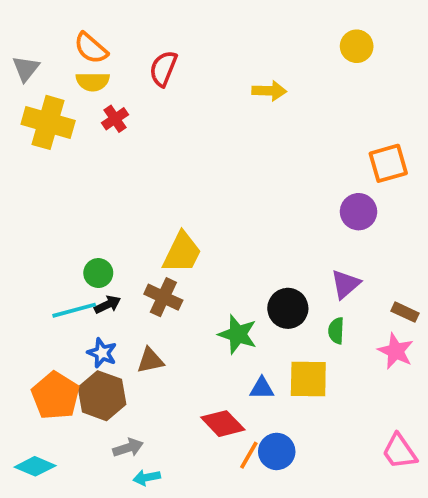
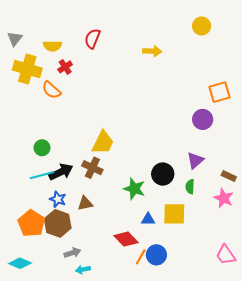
orange semicircle: (91, 48) -> (51, 90), moved
green circle: (98, 273) -> (42, 148), moved
black arrow: (108, 305) -> (61, 172), size x1.6

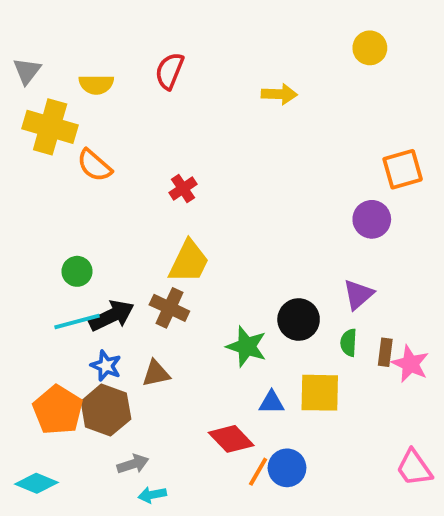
red cross: (65, 67) -> (183, 188), moved
brown rectangle: (229, 176) -> (385, 352), moved, turned 72

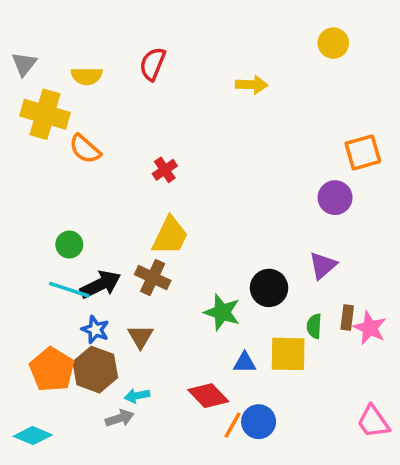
cyan line: (77, 321) -> (69, 290), turned 33
green semicircle: (349, 343) -> (314, 326), moved
brown triangle: (156, 373) -> (140, 337), turned -48
cyan arrow: (152, 495) -> (137, 396), moved

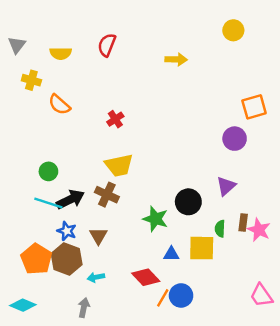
yellow cross: (45, 114) -> (31, 80), size x0.6
yellow trapezoid: (170, 236) -> (119, 165), turned 52
gray arrow: (120, 418) -> (84, 308), moved, turned -60

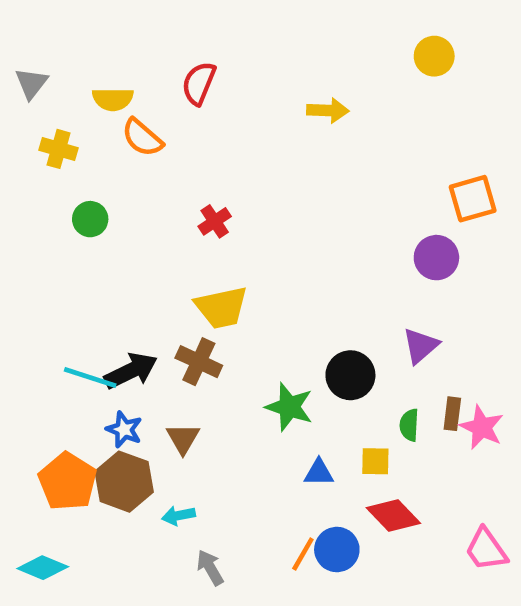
orange semicircle: (59, 105) -> (142, 138), moved
green circle: (48, 171) -> (90, 219), moved
yellow square: (202, 248) -> (375, 461), size x0.6
red diamond: (146, 277) -> (393, 516), moved
gray arrow: (84, 308) -> (210, 568), moved, turned -42

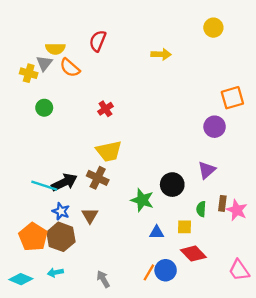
gray triangle: (31, 83) -> (44, 63), moved
cyan arrow: (178, 516) -> (55, 272), moved

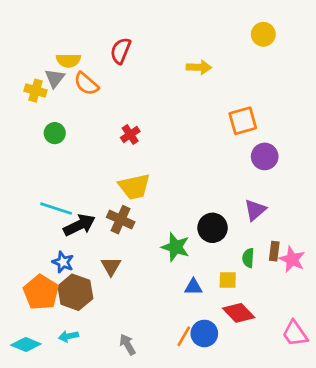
orange square: (232, 98) -> (243, 121), moved
cyan line: (44, 186) -> (56, 209), moved
blue star: (61, 211) -> (63, 262), moved

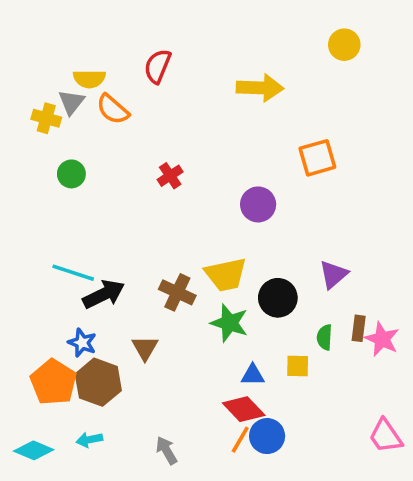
yellow arrow: (199, 67) -> (260, 88), size x1.4
purple circle: (265, 156) -> (258, 204), moved
yellow trapezoid: (134, 187) -> (226, 274), moved
brown cross: (121, 220) -> (177, 292), moved
red diamond: (239, 313) -> (244, 409), moved

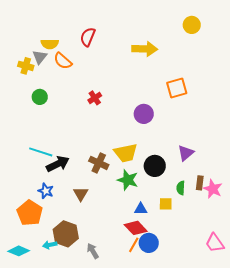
brown hexagon: (98, 382) -> (66, 234), moved

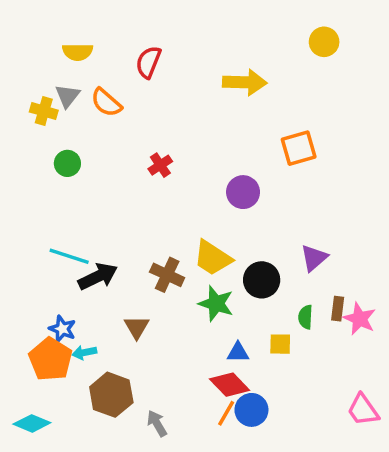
yellow semicircle: (50, 44) -> (78, 52), moved
yellow trapezoid: (126, 153) -> (213, 258), turned 45
blue star: (46, 191) -> (62, 329), moved
cyan arrow: (50, 245) -> (84, 352), moved

